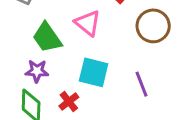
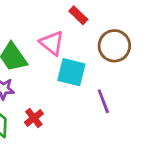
cyan square: (94, 72) -> (71, 72), moved

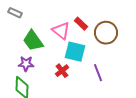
red rectangle: (78, 15) -> (81, 24), moved
red cross: (34, 118) -> (62, 71), moved

